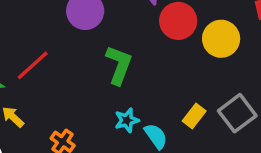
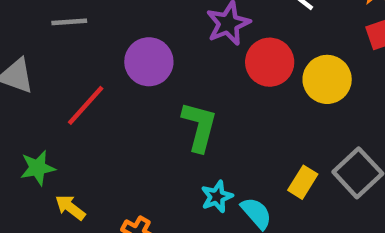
red line: (33, 65) -> (86, 105), moved

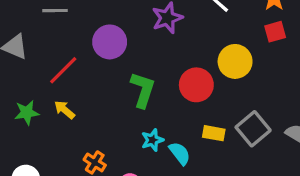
red circle: (270, 62) -> (196, 85), moved
yellow rectangle: (303, 182) -> (214, 133), turned 65
yellow arrow: (70, 207) -> (65, 110), moved

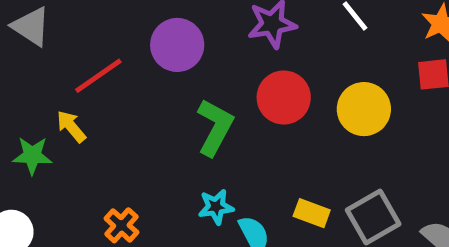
red circle: (196, 85) -> (284, 98), moved
yellow arrow: (65, 110) -> (71, 126), moved
green star: (27, 113) -> (32, 156), moved

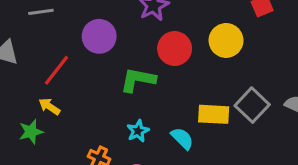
green L-shape: (215, 127) -> (138, 80), turned -90
cyan star: (216, 207) -> (138, 131), moved
yellow rectangle: (312, 213) -> (214, 114), size x1.4

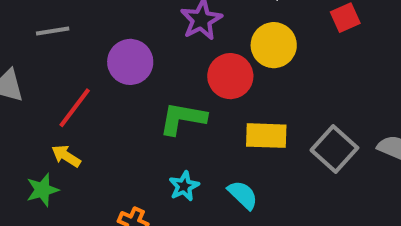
yellow circle: (226, 40) -> (274, 45), moved
yellow rectangle: (214, 114) -> (266, 136), moved

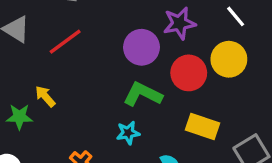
purple circle: (130, 62) -> (141, 47), moved
red line: (75, 108) -> (65, 42), moved
cyan star: (184, 186) -> (128, 133), moved

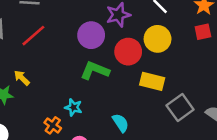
yellow rectangle: (203, 126) -> (152, 81), moved
cyan star: (128, 133) -> (73, 107), moved, turned 30

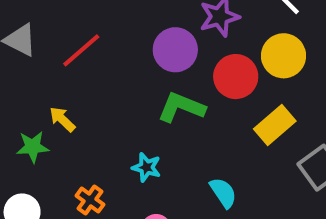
yellow rectangle: (152, 81) -> (275, 125), turned -55
orange cross: (53, 125) -> (90, 200), moved

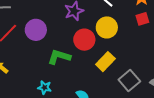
purple circle: (175, 50) -> (36, 30), moved

